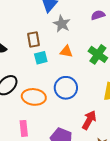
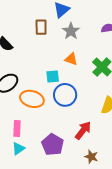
brown rectangle: (33, 40) -> (41, 27), moved
cyan square: (41, 58) -> (53, 77), moved

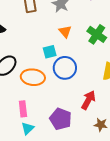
orange triangle: (71, 59) -> (65, 32), turned 40

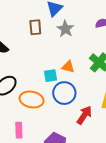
orange triangle: (65, 32) -> (68, 67), moved, turned -40
red arrow: (88, 100) -> (84, 115), moved

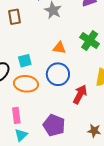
brown rectangle: (35, 27) -> (15, 17), moved
cyan square: (51, 76) -> (25, 61), moved

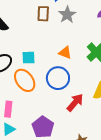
brown rectangle: (15, 17) -> (43, 14), moved
orange ellipse: (26, 84) -> (25, 80), turned 35

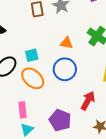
red arrow: (75, 103) -> (88, 101), moved

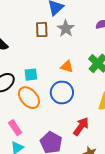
pink rectangle: (23, 110) -> (15, 128), turned -35

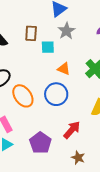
brown rectangle: (42, 30) -> (31, 33), moved
cyan square: (31, 75) -> (48, 47), moved

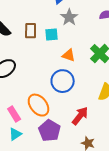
brown rectangle: (31, 33) -> (31, 31), moved
orange ellipse: (23, 96) -> (38, 105), moved

